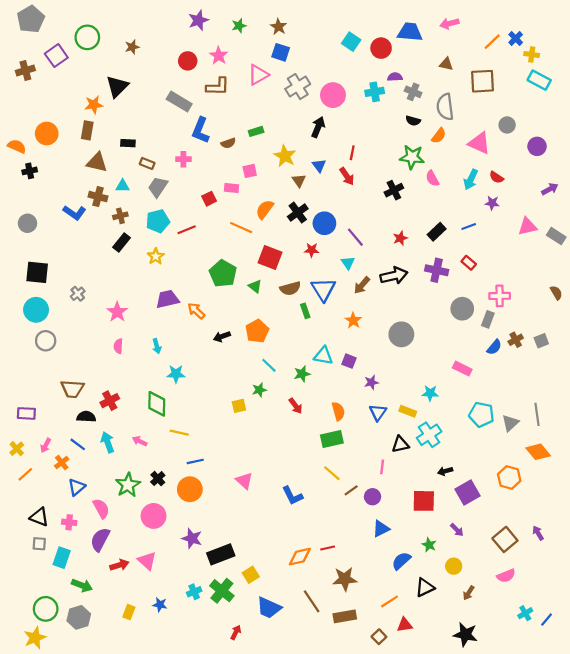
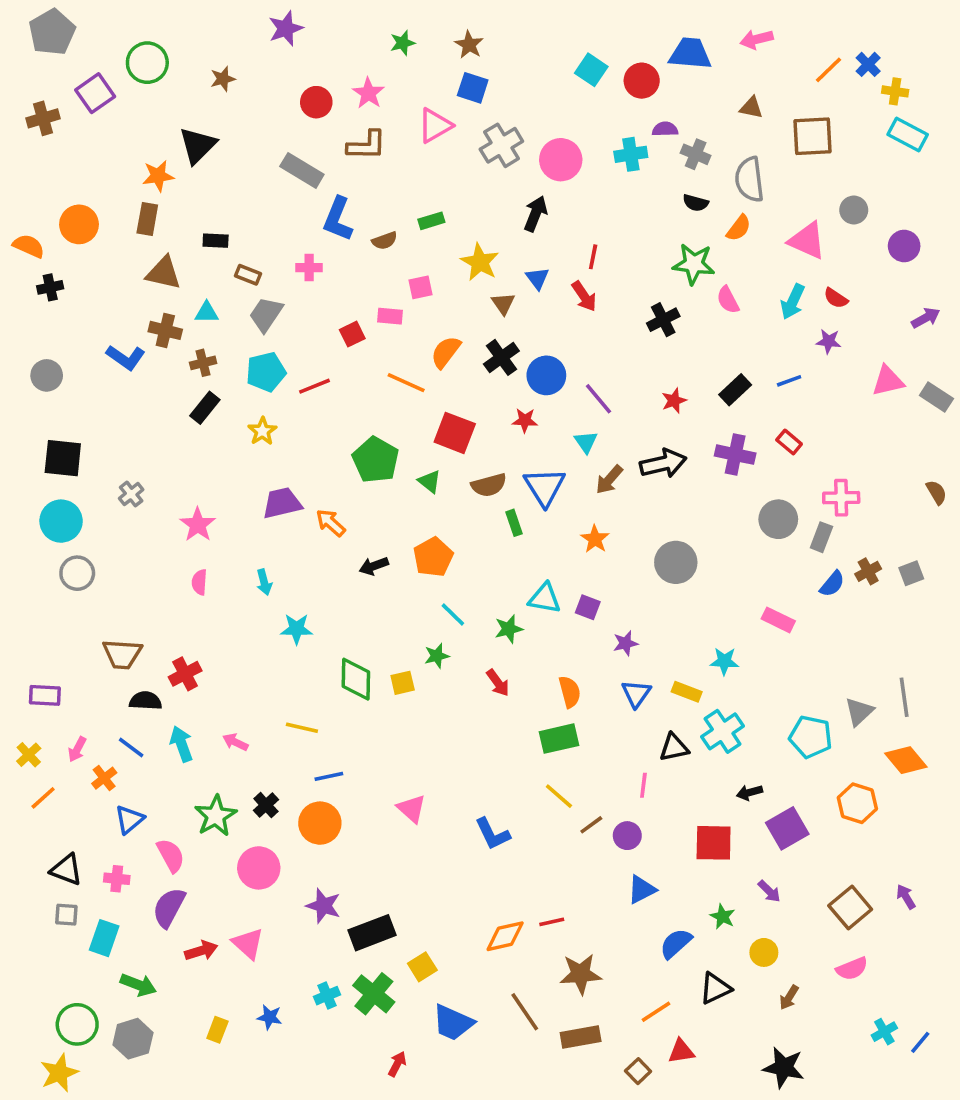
purple star: (198, 20) -> (286, 28), moved
green diamond: (157, 404) -> (356, 679), moved
cyan pentagon: (481, 414) -> (811, 737), moved

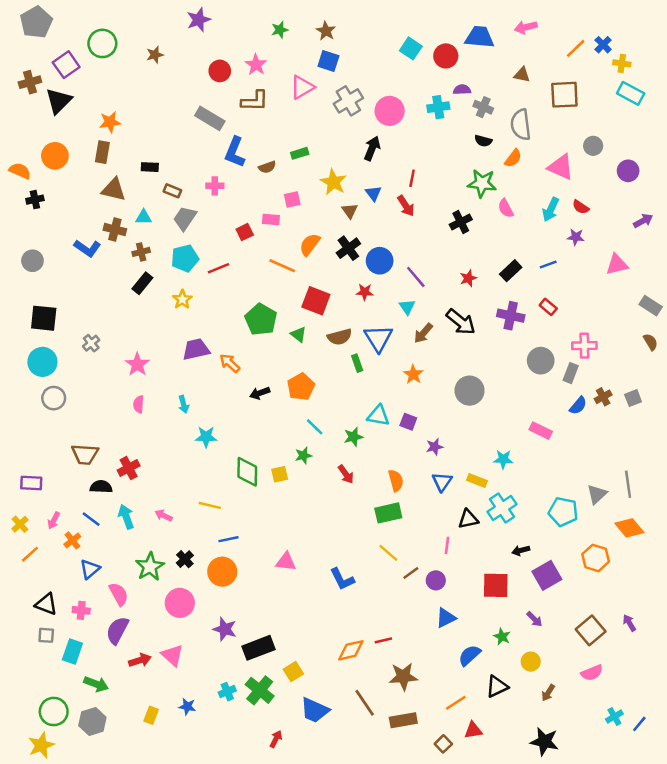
black triangle: (198, 145) -> (59, 101), moved
gray rectangle: (936, 397) -> (651, 306), moved
black arrow: (663, 463) -> (461, 322), turned 52
pink triangle: (412, 809) -> (286, 562), turned -35

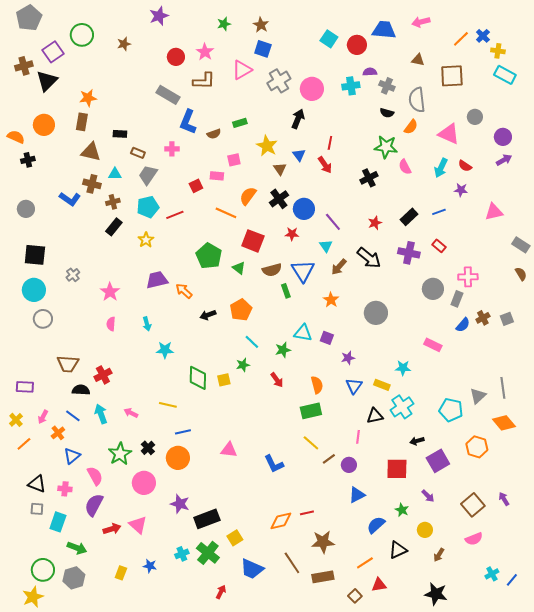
purple arrow: (643, 221) -> (504, 160), moved

